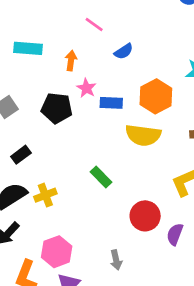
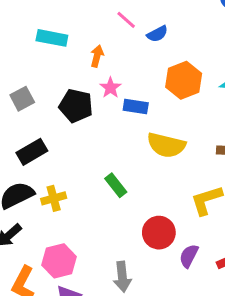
blue semicircle: (124, 51) -> (157, 34), moved
orange hexagon: (156, 96) -> (184, 80), moved
black rectangle: (21, 155) -> (32, 152), size x1.4
gray arrow: (116, 260) -> (122, 277), size x1.4

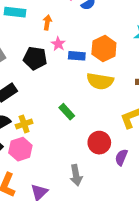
orange hexagon: (184, 80) -> (104, 48), moved
pink hexagon: (59, 261) -> (20, 149), moved

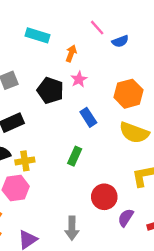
blue rectangle: (77, 56) -> (88, 117), moved, turned 42
yellow semicircle: (100, 81) -> (134, 133), moved
green rectangle: (67, 112) -> (75, 156), turned 56

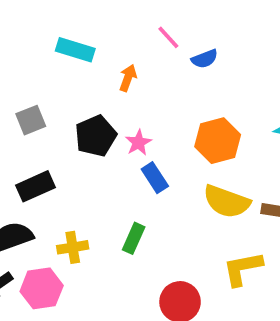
pink star: (79, 79) -> (138, 143), moved
black pentagon: (50, 90) -> (96, 136), turned 30
yellow cross: (25, 161) -> (73, 247), moved

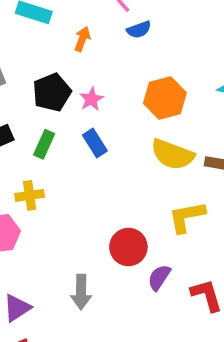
blue semicircle: (205, 59) -> (139, 30), moved
blue rectangle: (155, 178) -> (95, 143), moved
green rectangle: (134, 238) -> (44, 144), moved

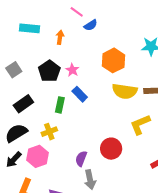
green rectangle: (44, 144) -> (60, 105), moved
purple semicircle: (159, 277) -> (81, 159), moved

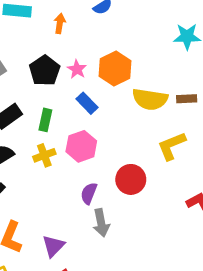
orange hexagon: (113, 60) -> (115, 69), moved
green rectangle: (60, 105) -> (45, 120), moved
pink hexagon: (37, 156) -> (81, 146), moved

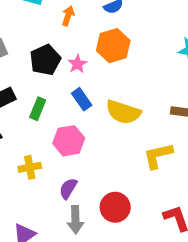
orange hexagon: (115, 69) -> (113, 46), moved
yellow semicircle: (150, 99) -> (123, 112), moved
yellow cross: (44, 155) -> (30, 167), moved
red circle: (131, 179) -> (115, 207), moved

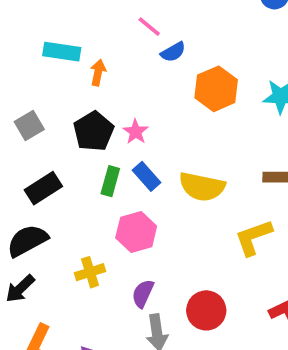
orange arrow: (68, 16) -> (98, 73), moved
orange hexagon: (113, 46) -> (216, 89), moved
green rectangle: (38, 109) -> (110, 181), moved

